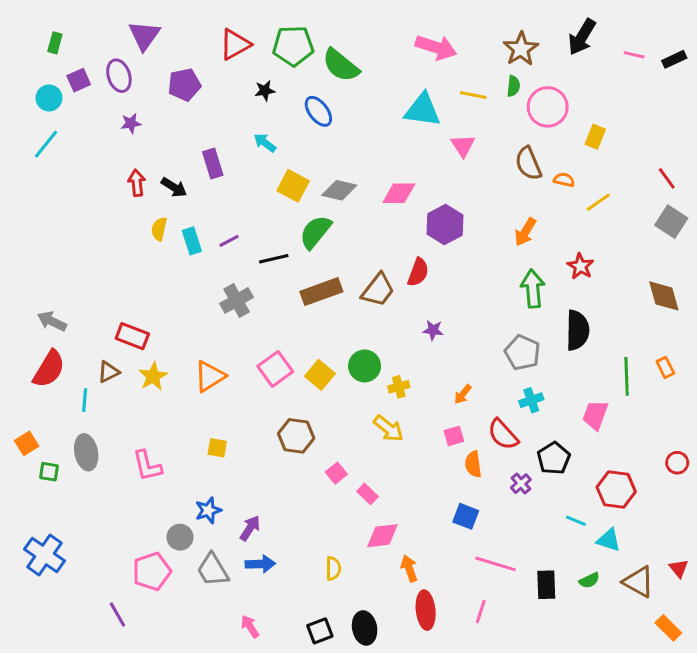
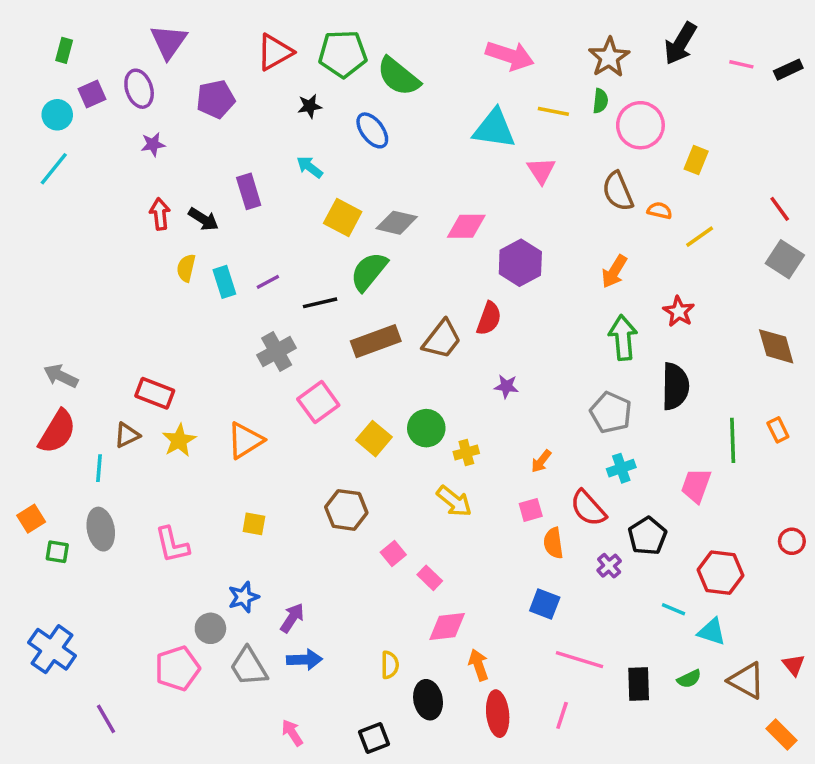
pink square: (275, 369) -> (318, 402), moved
purple line: (117, 615) -> (106, 719), moved
black ellipse: (365, 628) -> (428, 700), moved

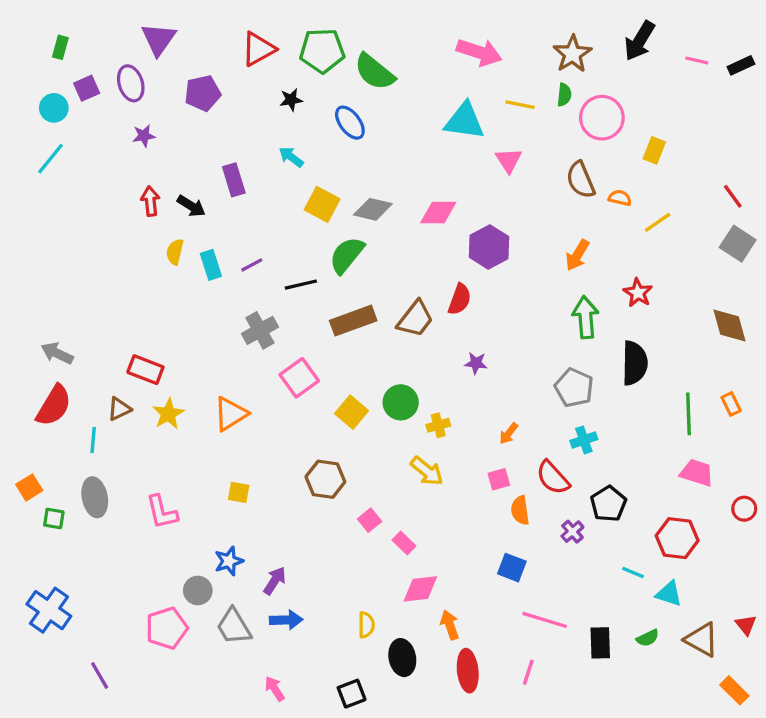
pink trapezoid: (696, 486) -> (697, 473), moved, turned 88

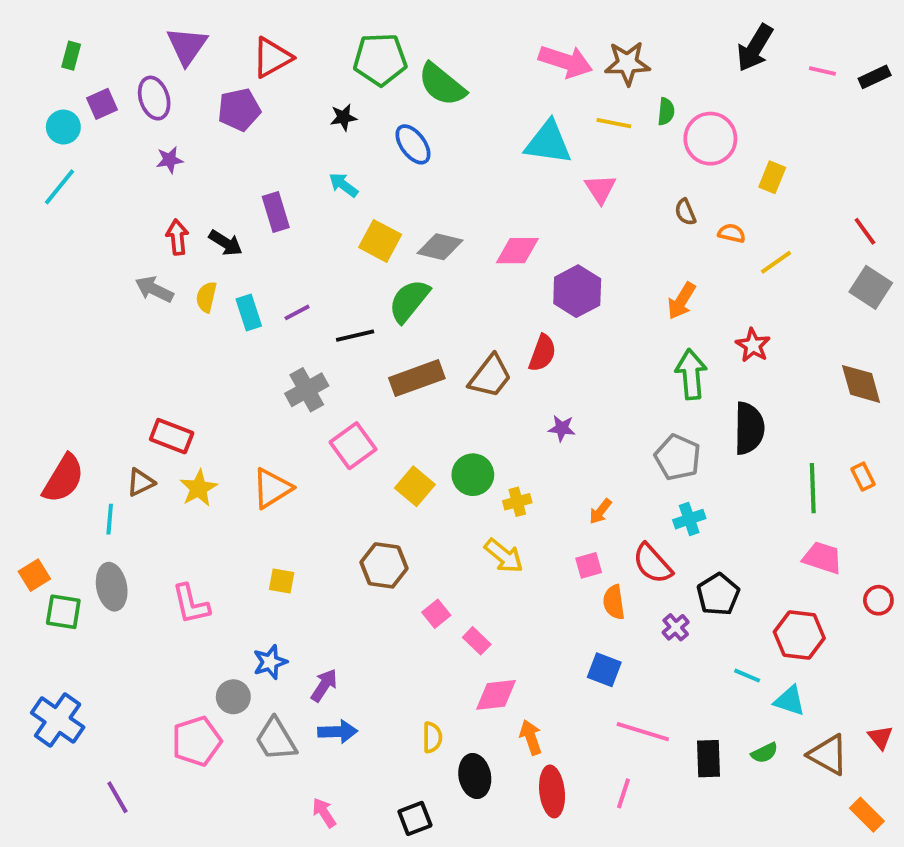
red triangle: (258, 49) -> (272, 57), moved
brown star: (572, 54) -> (627, 63), moved, turned 30
brown semicircle: (581, 180) -> (685, 212), size x0.6
gray arrow: (57, 353) -> (154, 289), moved
green square: (54, 519) -> (63, 612), size x1.4

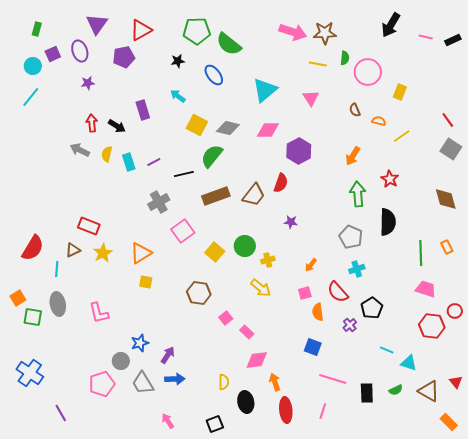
cyan triangle: (548, 142) -> (265, 90), moved, turned -48
yellow square: (282, 581) -> (146, 282), moved
red hexagon: (799, 635) -> (432, 326), moved

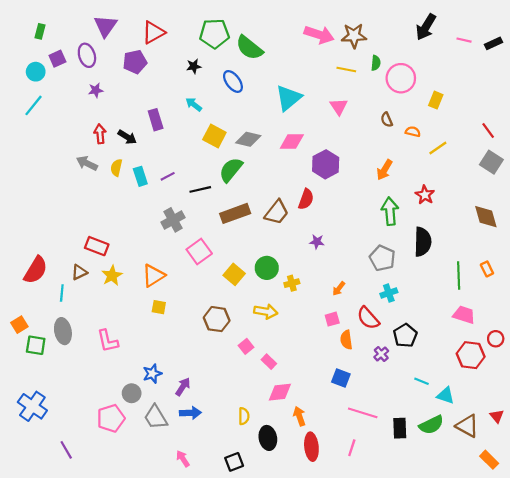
yellow arrow: (261, 288) -> (266, 311), moved, turned -30
green semicircle: (396, 390) -> (431, 425), size x1.6

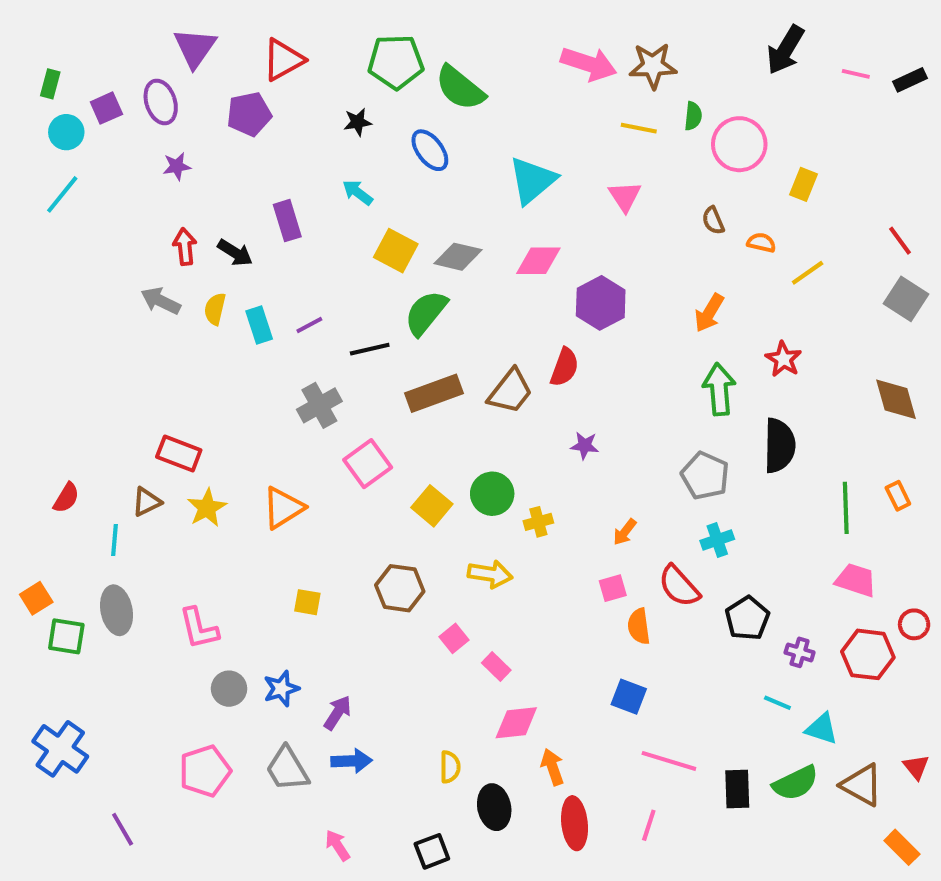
green rectangle: (40, 31) -> (50, 84), moved
red semicircle: (36, 270) -> (66, 498), size x0.6
yellow square: (159, 307) -> (307, 602), moved
purple cross: (381, 354) -> (800, 652), moved, turned -32
gray circle: (132, 393) -> (229, 689), moved

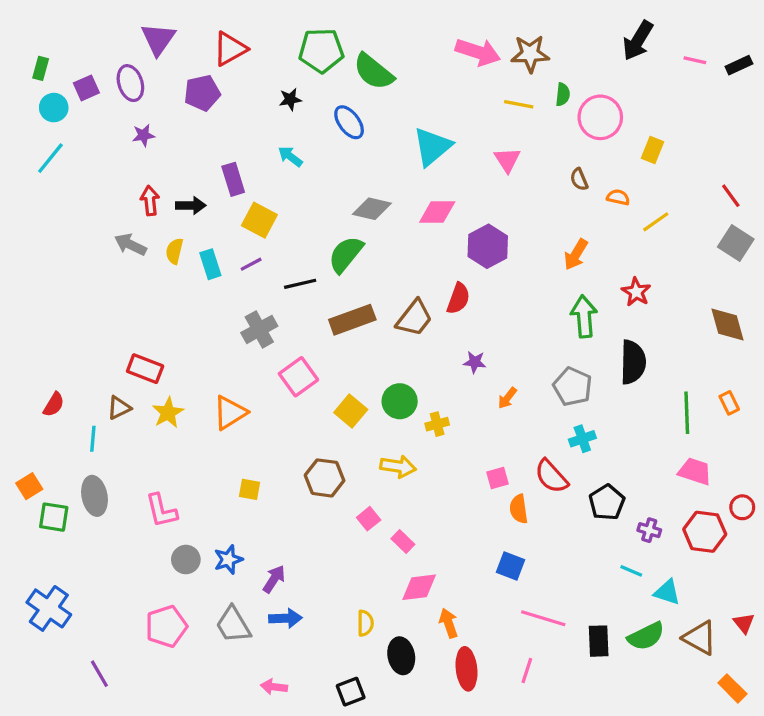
yellow square: (396, 251) -> (259, 220), moved
black arrow: (235, 253) -> (191, 205), turned -32
orange arrow: (625, 532) -> (507, 398), moved
pink arrow: (337, 845) -> (274, 687), turned -50

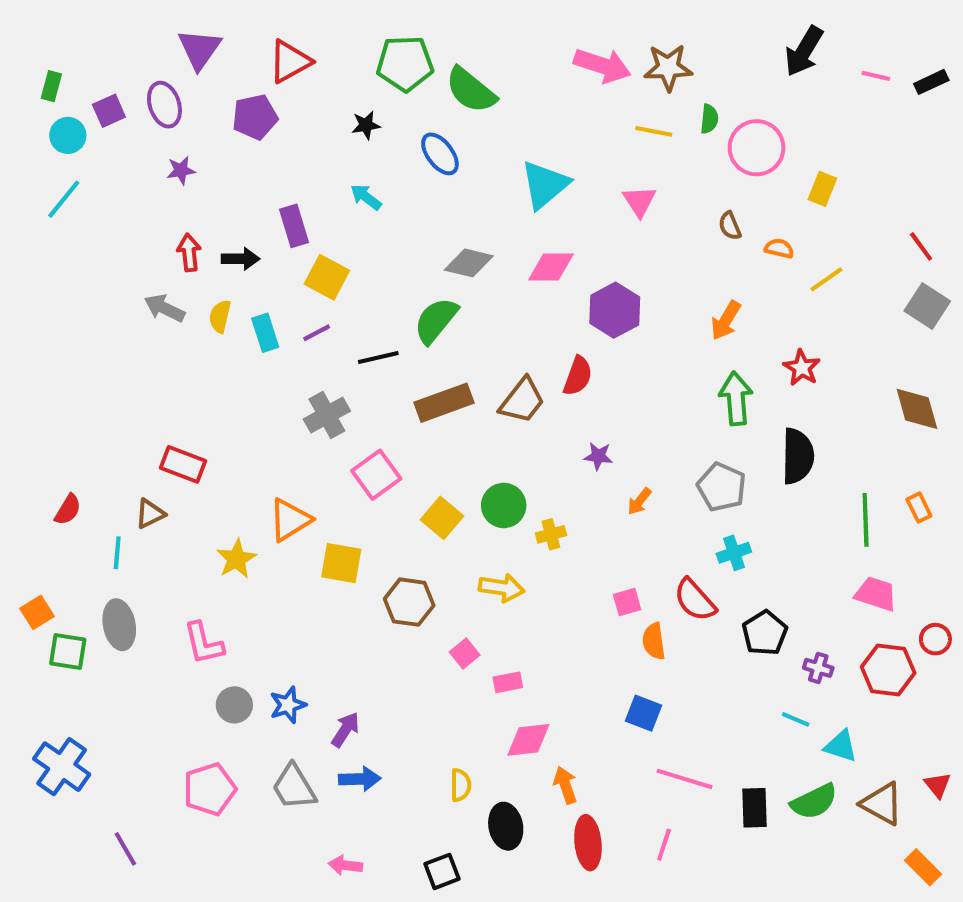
yellow star: (168, 413) -> (236, 559), moved
yellow square: (249, 489) -> (341, 563), moved, size x1.5
pink rectangle: (403, 542) -> (508, 682), turned -55

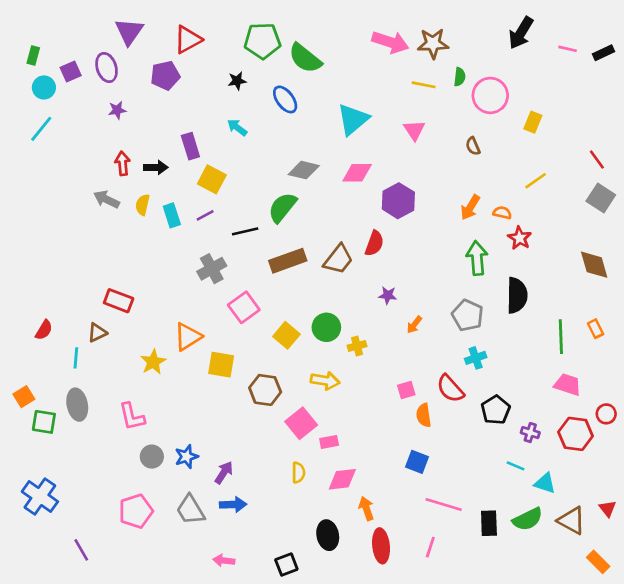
orange semicircle: (779, 248) -> (502, 213), moved
pink square: (465, 654) -> (301, 423), size x1.6
yellow semicircle: (461, 785) -> (298, 473), moved

